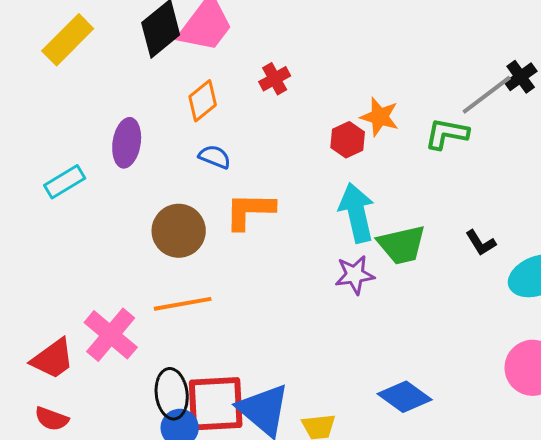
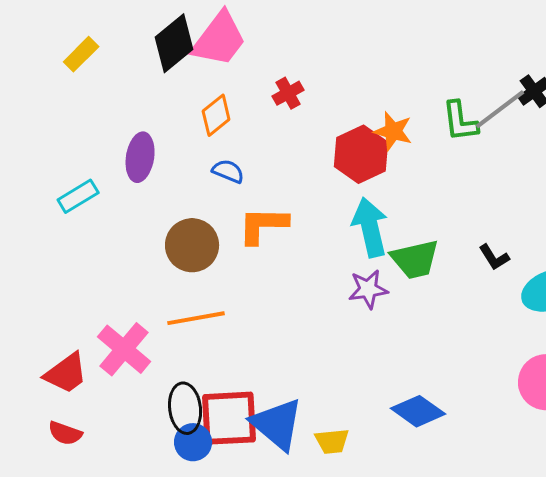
yellow rectangle: (68, 40) -> (81, 54), size x0.7
green L-shape: (447, 134) -> (460, 121), moved, turned -108
red hexagon: (348, 140) -> (361, 154), size x1.6

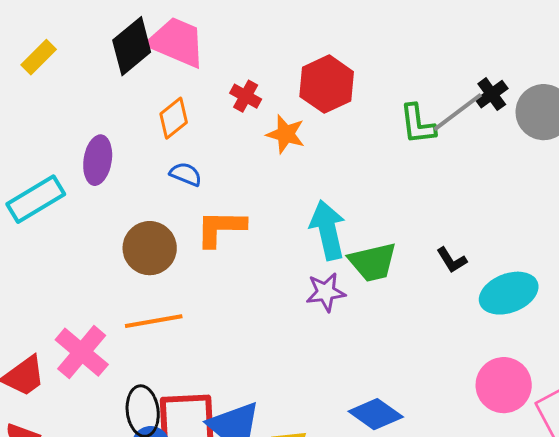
pink trapezoid: (219, 39) -> (177, 42), turned -104
red cross: (288, 93) -> (246, 96), turned -32
orange star: (393, 131) -> (286, 134), moved
red hexagon: (361, 154) -> (327, 84), moved
cyan rectangle: (78, 196) -> (36, 199), size x1.4

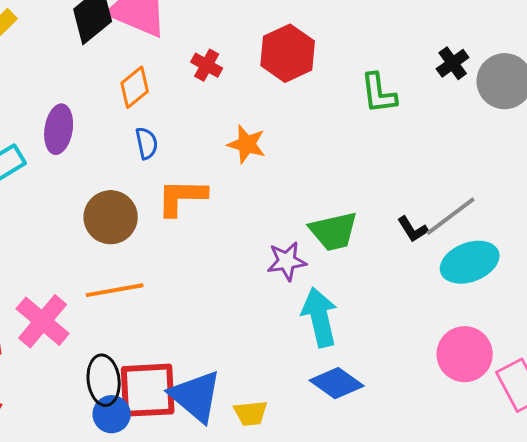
gray line: (458, 112) -> (451, 216), moved
orange star: (286, 134) -> (247, 144), moved
blue semicircle: (186, 174) -> (147, 143), turned 56
cyan arrow: (328, 230) -> (320, 317), moved

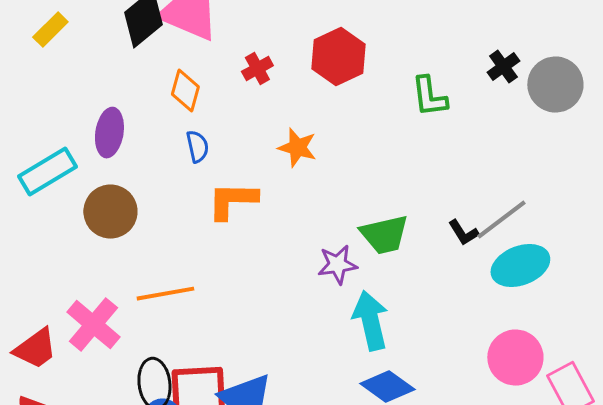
red cross: (207, 65) -> (257, 69), turned 32
orange diamond: (135, 87) -> (185, 91), turned -36
brown circle: (111, 217) -> (110, 212), moved

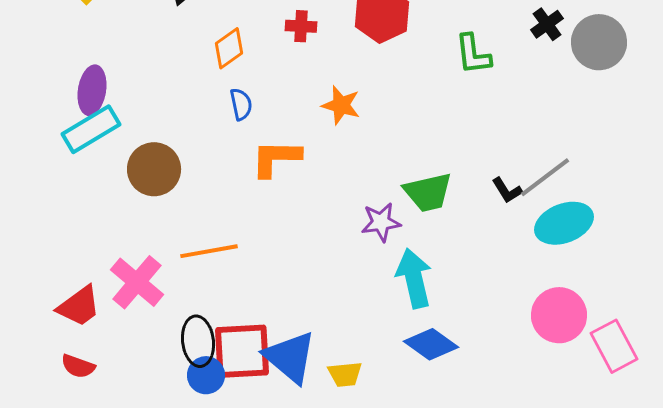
red cross: (257, 69) -> (301, 26), turned 32
orange diamond: (185, 91) -> (229, 48), turned 39
purple ellipse: (109, 133) -> (92, 90), moved

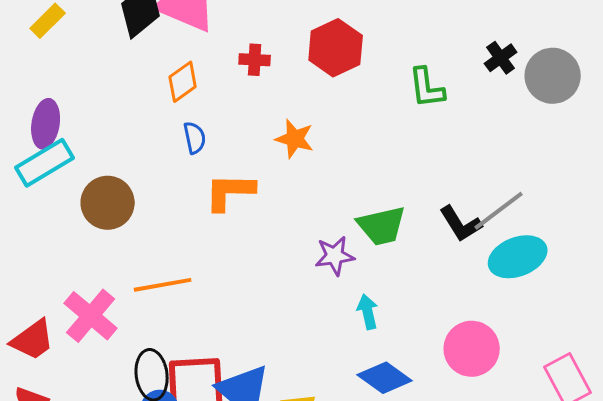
black L-shape: (507, 190) -> (461, 224), size x1.4
cyan arrow: (414, 278) -> (368, 312), size x0.6
pink circle: (559, 315) -> (472, 349), moved

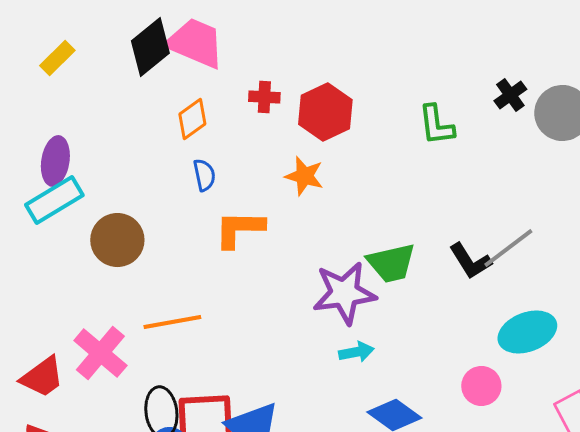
red hexagon: (336, 48) -> (325, 112), moved
purple star: (335, 256) -> (344, 293), size x1.6
cyan ellipse: (518, 257) -> (527, 332), moved
cyan arrow: (368, 312) -> (356, 352), moved, turned 92
pink circle: (472, 349) -> (481, 386), size x0.7

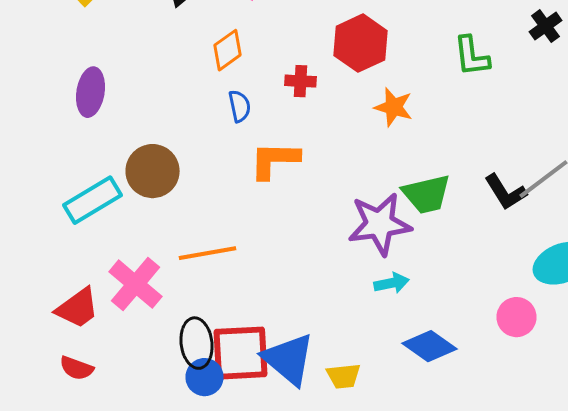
red cross: (264, 97) -> (300, 81), moved
orange star: (304, 176) -> (394, 107), moved
cyan rectangle: (54, 200) -> (92, 200), moved

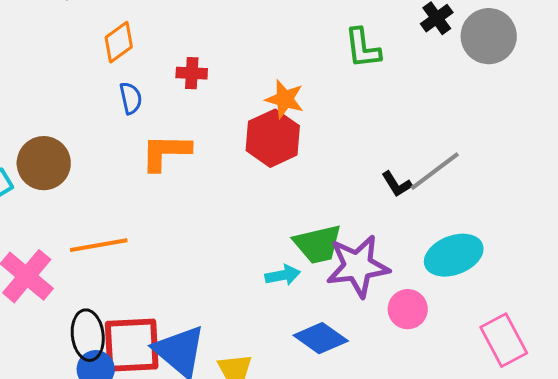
red hexagon: (360, 43) -> (273, 138), moved
black L-shape: (506, 192) -> (397, 184), size x0.7
green trapezoid: (426, 194) -> (318, 244), moved
purple star: (380, 224) -> (358, 266), moved

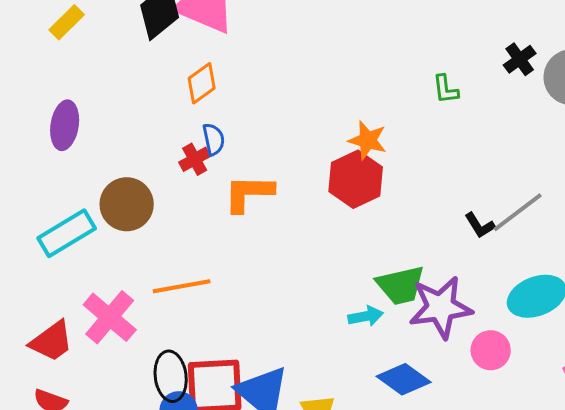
green L-shape: (363, 48) -> (446, 89), size x0.7
red cross: (192, 73) -> (195, 159), moved, turned -32

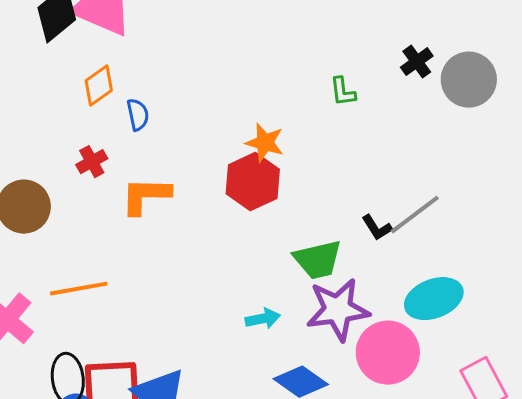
blue semicircle: (214, 139) -> (138, 115), moved
green trapezoid: (401, 285) -> (318, 260), moved
pink circle: (491, 350) -> (388, 353), size x1.6

